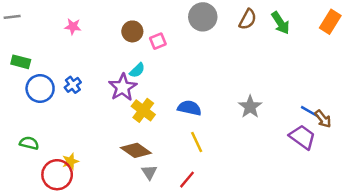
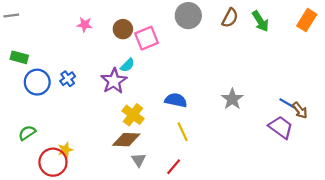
pink star: (73, 27) -> (85, 25), moved
pink square: (158, 41) -> (147, 38), size x1.5
yellow cross: (143, 110) -> (133, 115), moved
green semicircle: (29, 143) -> (27, 133), turned -48
brown diamond: (136, 150) -> (126, 140), turned -32

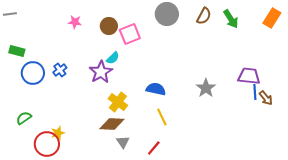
blue line: (288, 104) -> (255, 92), turned 56
purple trapezoid: (281, 127) -> (249, 76), moved, turned -30

